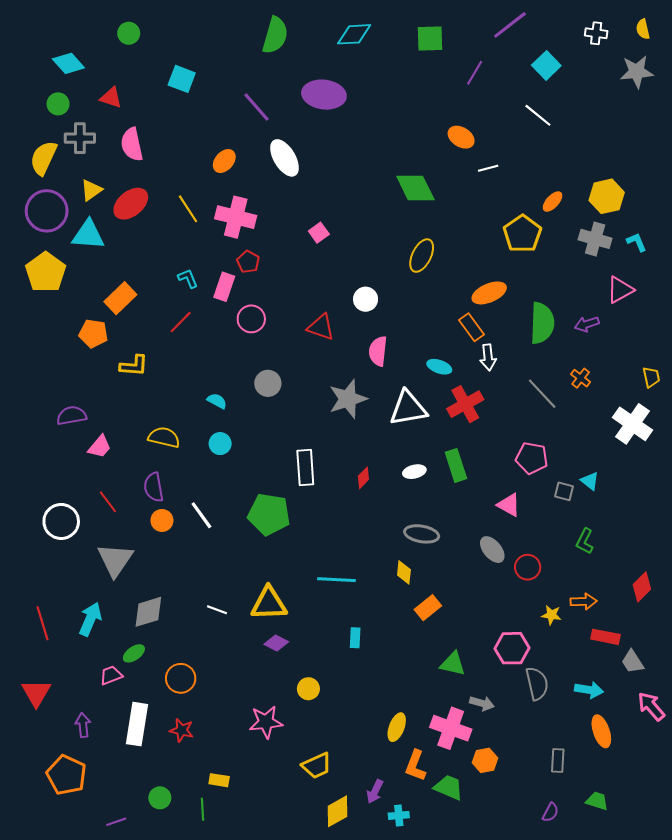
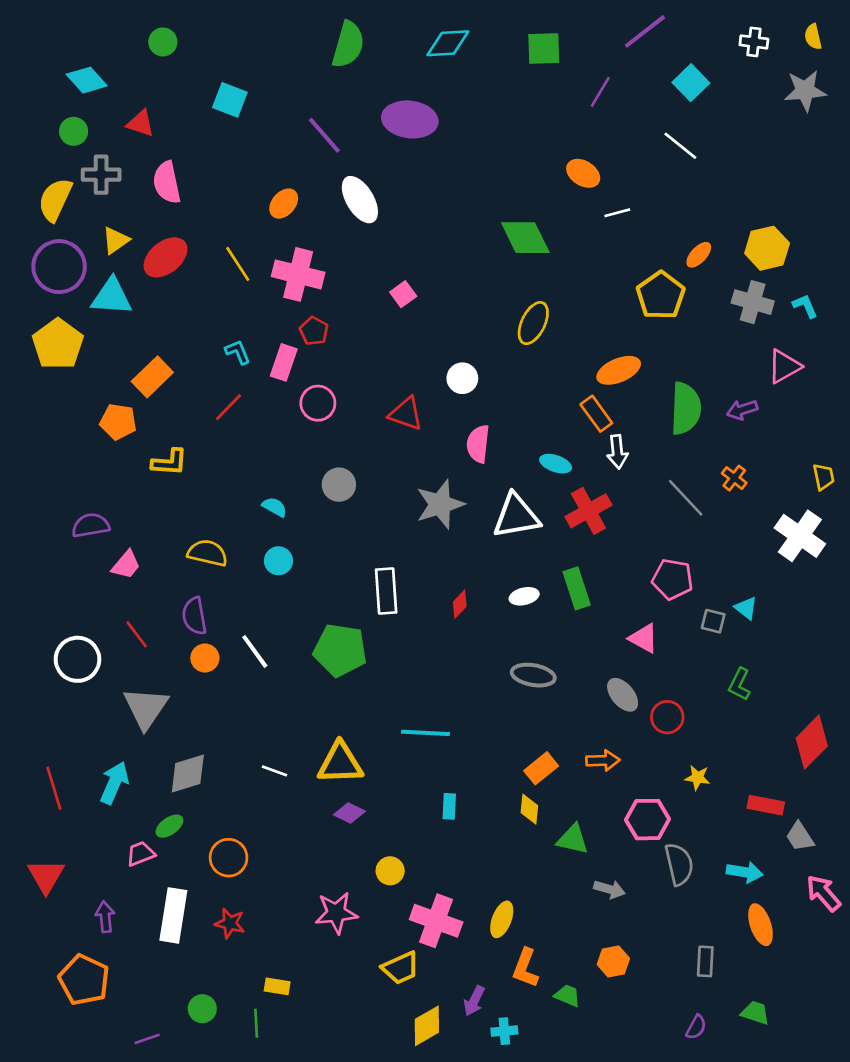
yellow diamond: (404, 572) -> (529, 809), moved
red diamond: (642, 587) -> (812, 742), size x1.4
orange arrow: (584, 601) -> (603, 760), moved
pink cross: (451, 728) -> (436, 921), moved
green trapezoid: (449, 787) -> (567, 996), size x0.7

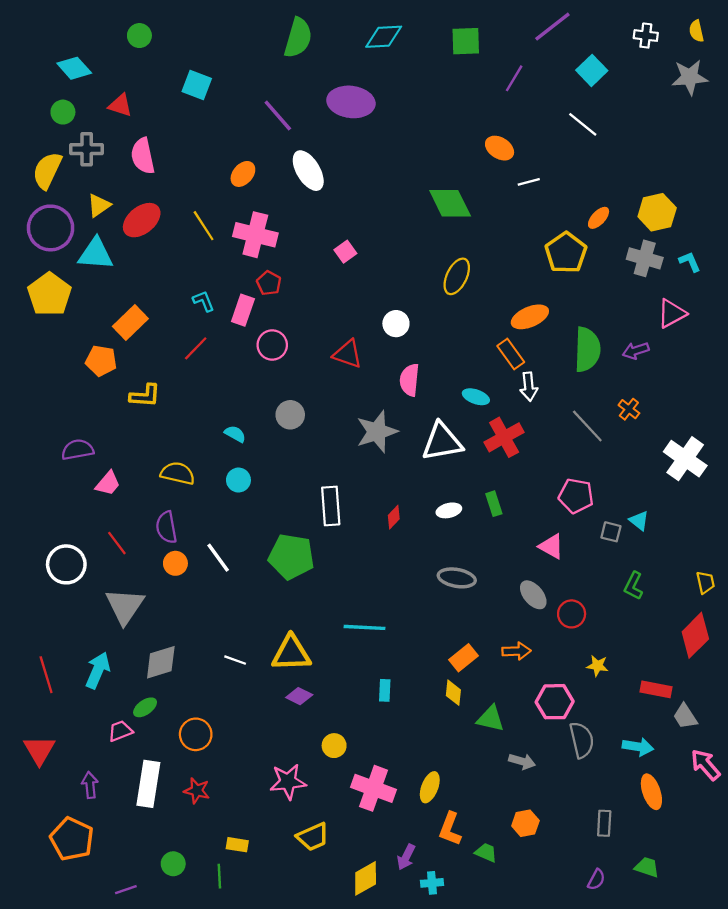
yellow trapezoid: (824, 477) -> (705, 582), moved
green rectangle: (577, 588) -> (494, 504), size x0.7
yellow trapezoid: (401, 968) -> (313, 837), moved

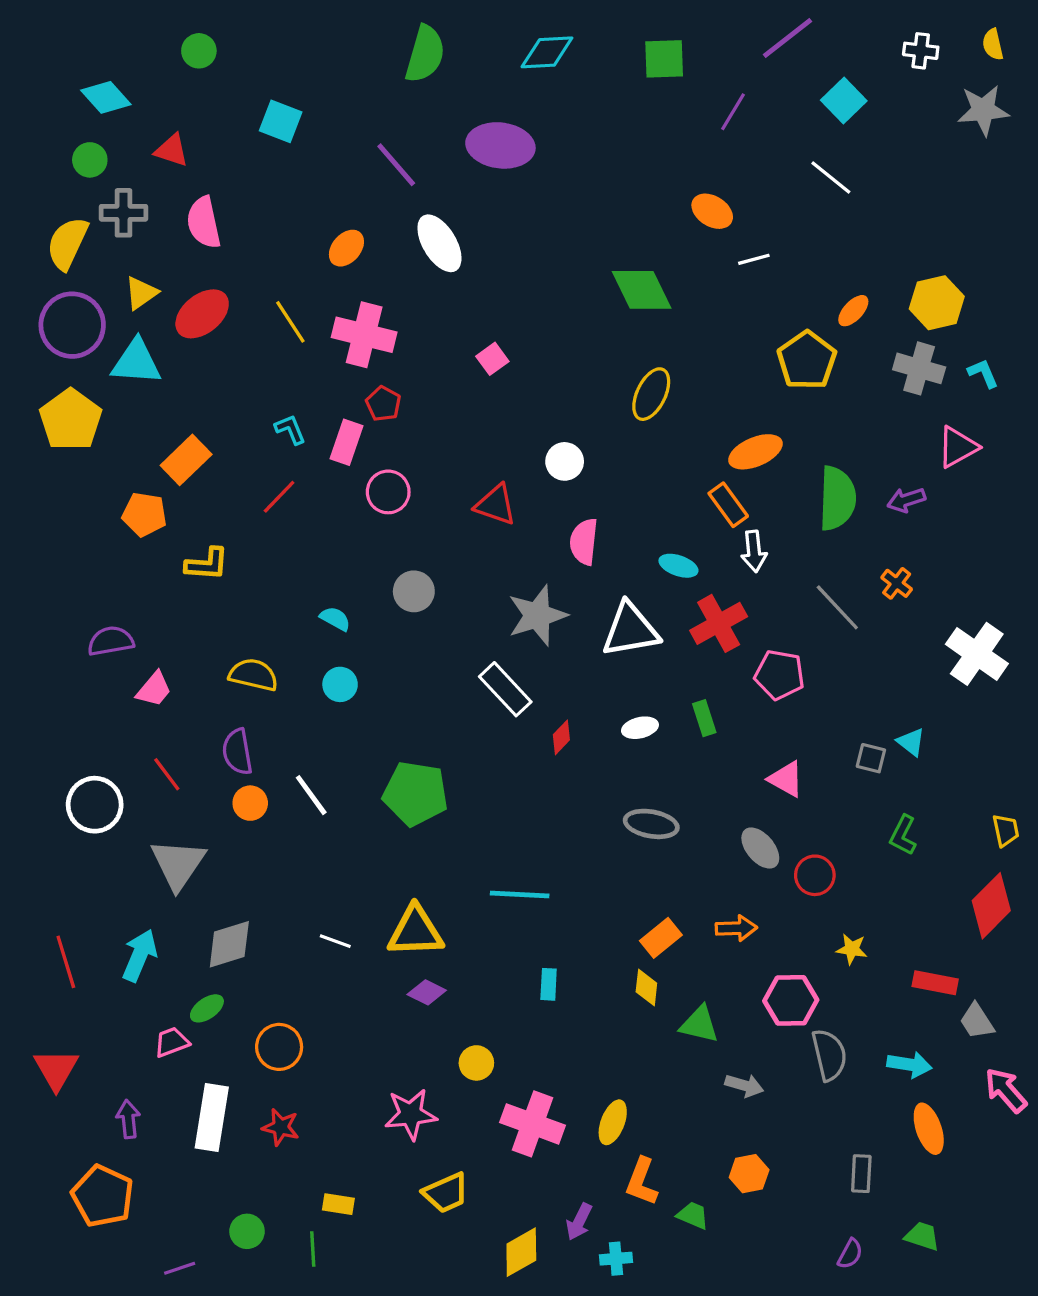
pink pentagon: (576, 496) -> (780, 675), moved
white rectangle: (331, 506) -> (505, 689), moved, turned -39

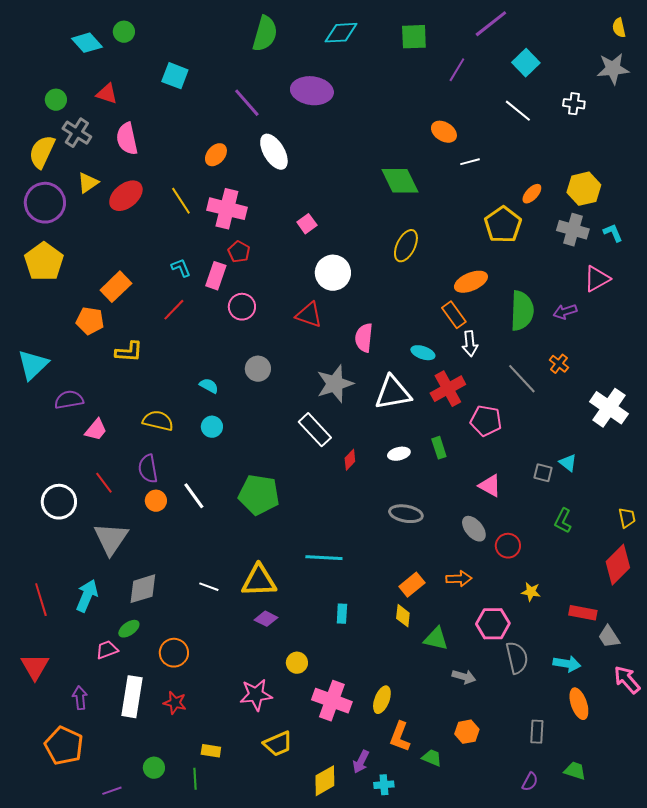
white cross: (921, 51) -> (574, 104), moved
cyan diamond: (106, 97) -> (87, 43), moved
gray cross: (124, 213) -> (77, 133), turned 32
cyan triangle: (136, 362) -> (33, 365), moved, turned -48
white circle: (565, 461) -> (333, 273), moved, size x1.5

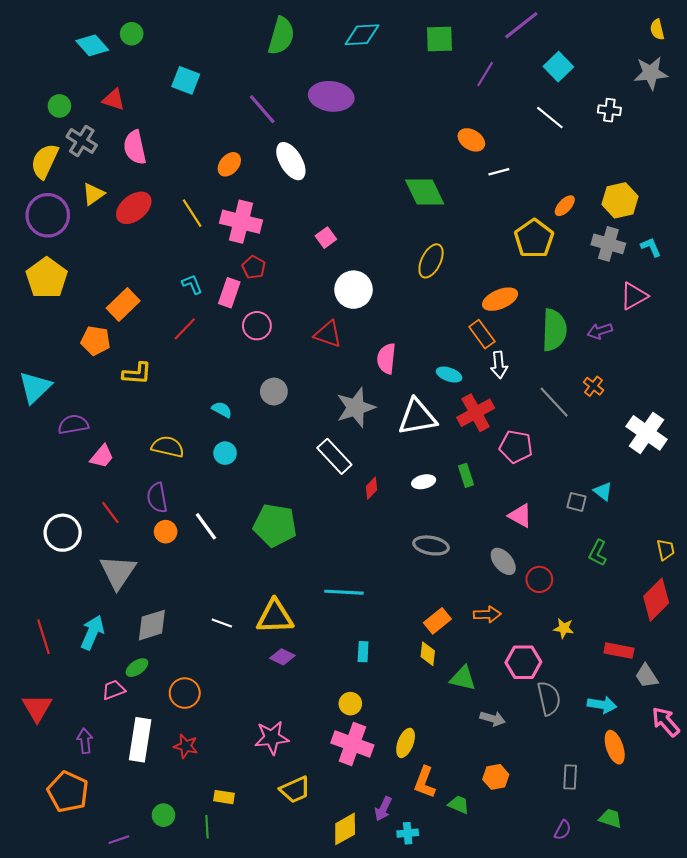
yellow circle: (297, 663) -> (350, 704), moved

